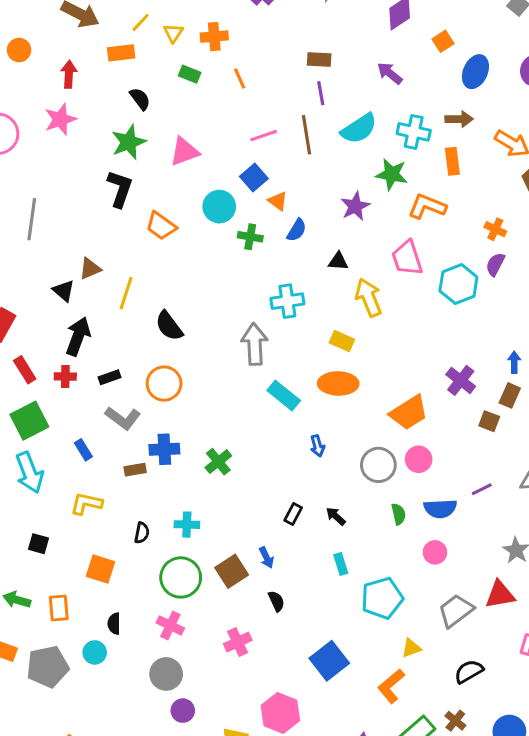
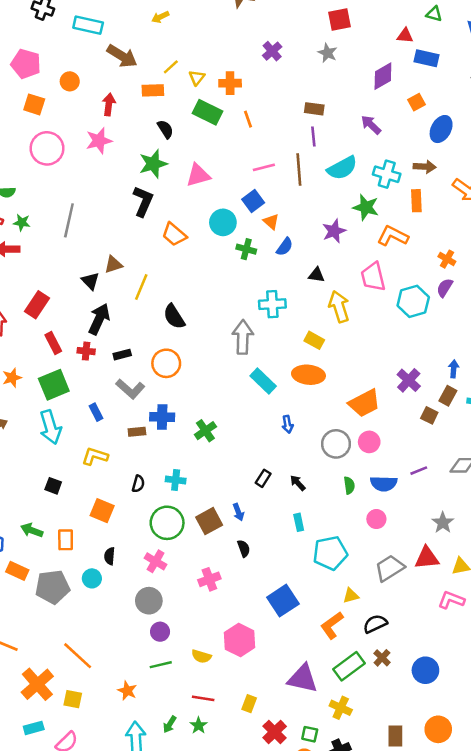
green rectangle: (190, 74) -> (207, 112), size x1.6
black semicircle: (469, 671) -> (375, 624), moved

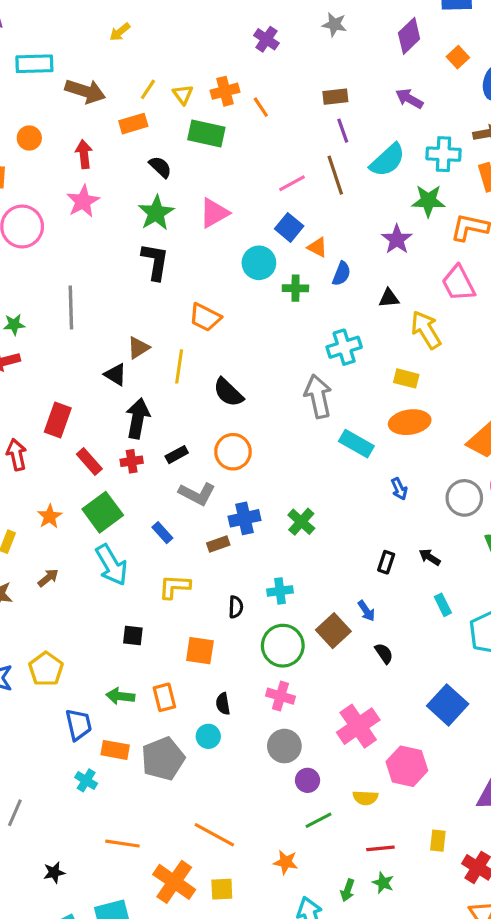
orange line: (248, 119) -> (261, 107), moved
orange trapezoid: (174, 234) -> (205, 317), moved
pink cross: (209, 579) -> (358, 726), moved, size x1.5

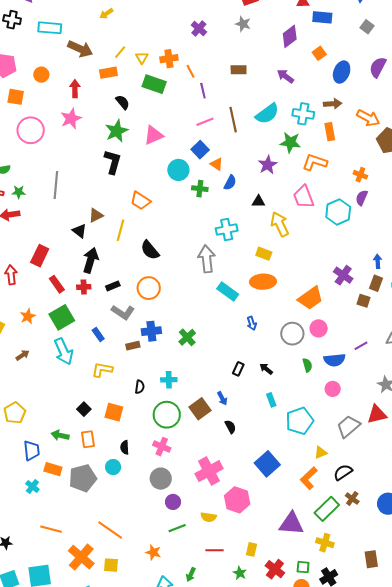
purple line: (343, 131) -> (203, 91), moved
black square: (133, 635) -> (84, 409), moved, turned 32
green star: (383, 883) -> (240, 573), moved

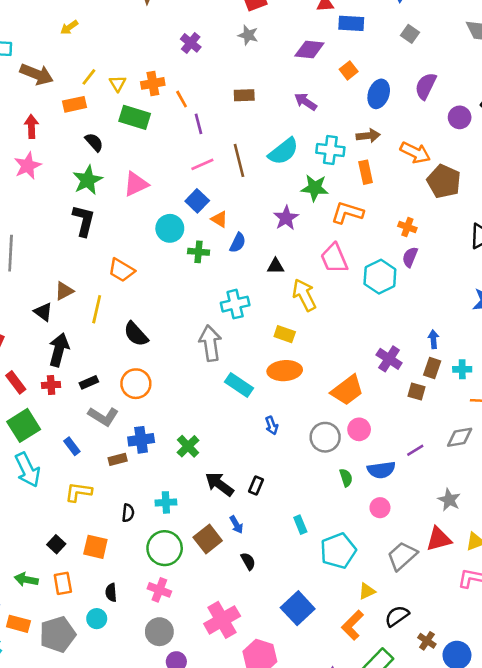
purple diamond: (290, 36) -> (309, 50), turned 45
black arrow: (266, 369) -> (219, 484), moved, size x1.6
brown cross: (352, 499) -> (427, 641), moved

